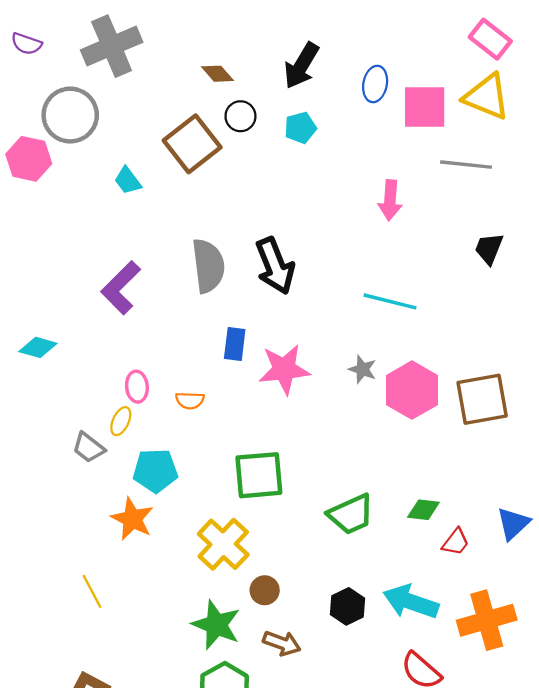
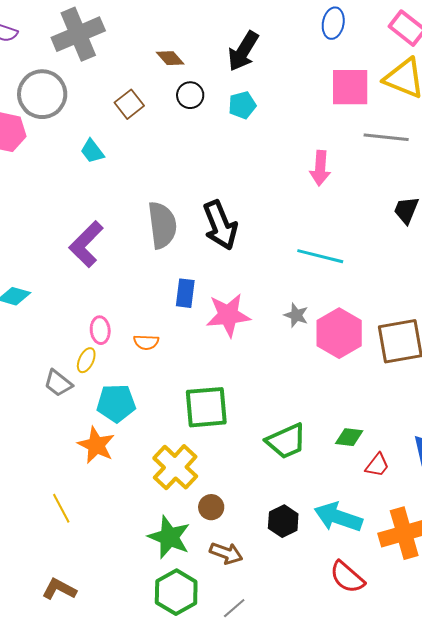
blue ellipse: (375, 84) -> (333, 23), moved
brown square: (192, 144) -> (129, 104), moved, size x0.6

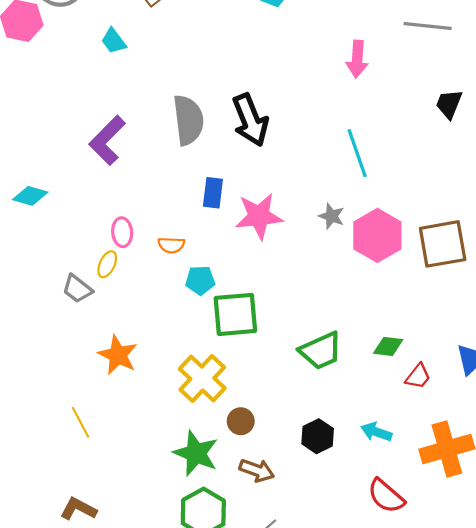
cyan line: (320, 256) -> (357, 153), turned 57
cyan pentagon: (116, 403) -> (200, 280), moved, size x0.7
cyan arrow: (338, 517) -> (376, 432), size x0.6

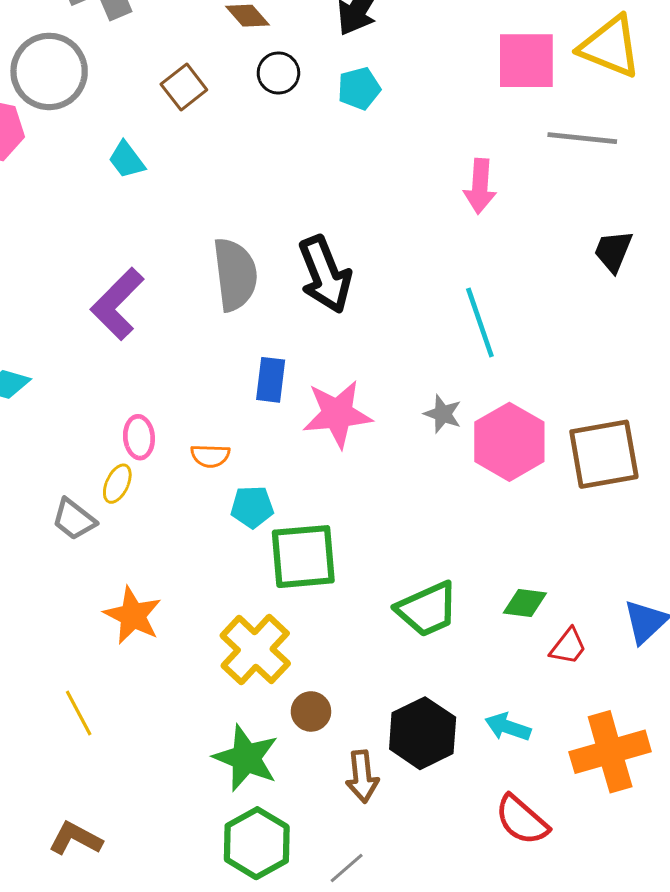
black hexagon: (318, 436) -> (423, 733), size x1.4
brown arrow: (257, 470) -> (362, 777), moved, turned 64

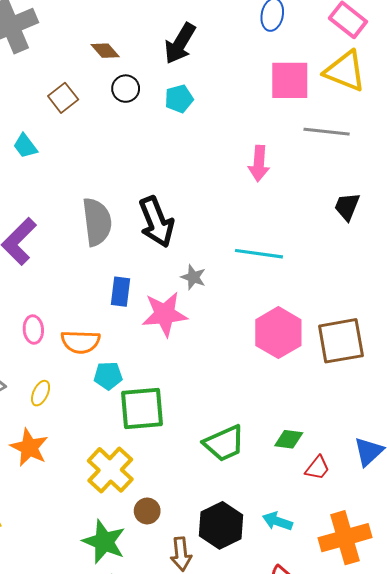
cyan line: (480, 323) -> (259, 254), turned -63
gray star: (443, 414) -> (193, 277), moved
orange semicircle: (210, 456) -> (81, 342), size x1.5
yellow ellipse: (117, 484) -> (41, 393), moved

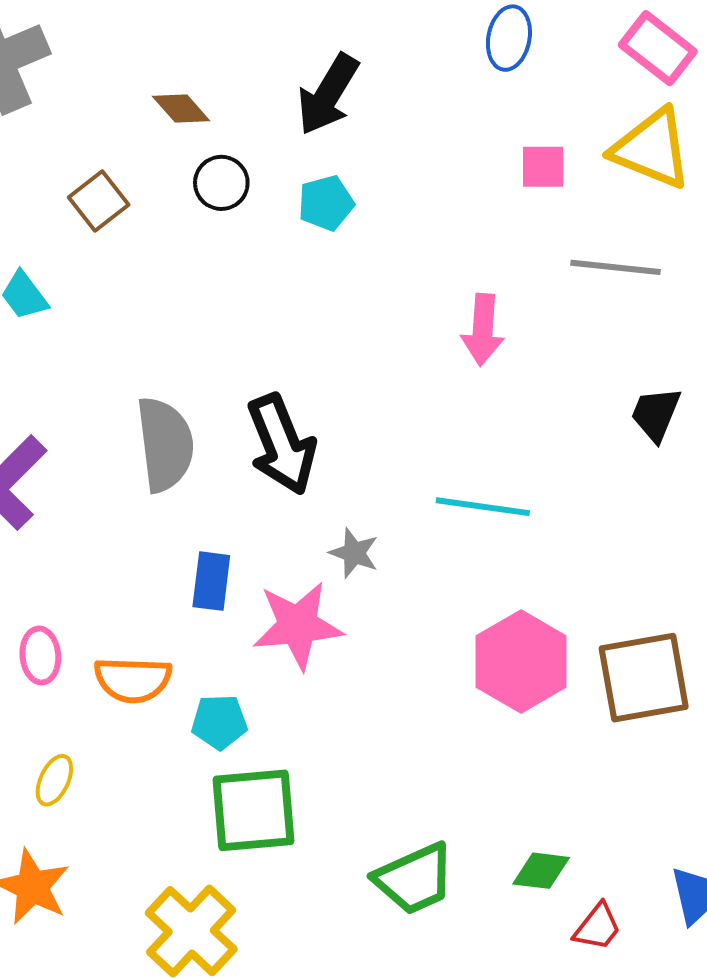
pink square: (290, 80) -> (543, 167), size x0.6
cyan pentagon: (108, 376) -> (219, 722), moved

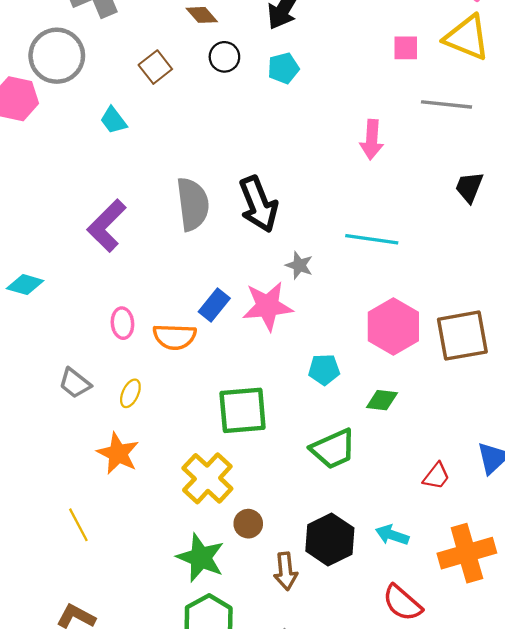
blue rectangle: (211, 581) -> (214, 305), moved, turned 32
cyan pentagon: (219, 722) -> (324, 370), moved
green diamond: (541, 871) -> (382, 400), moved

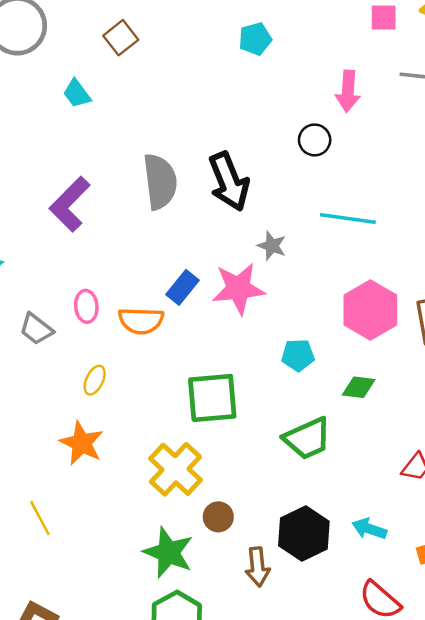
black circle: (224, 57) -> (315, 140), moved
pink arrow: (372, 140) -> (348, 91), moved
gray trapezoid: (75, 383) -> (36, 329), moved

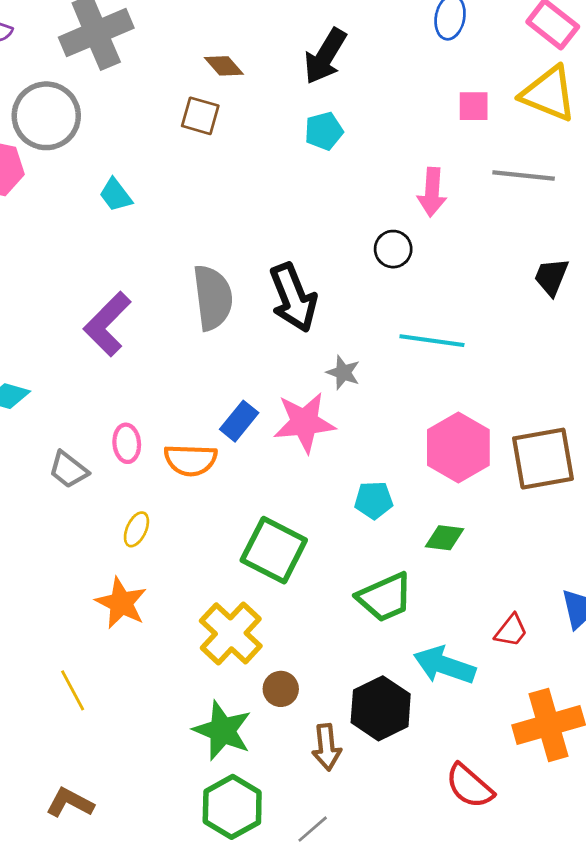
brown square: (121, 38) -> (200, 116), moved, turned -36
green square: (212, 398) -> (274, 550), turned 32
cyan arrow: (369, 529) -> (444, 665), moved, size x1.5

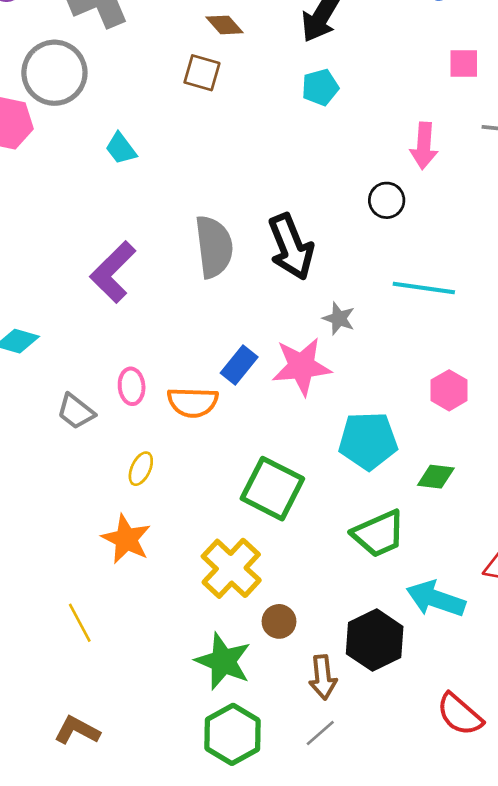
pink hexagon: (458, 447) -> (449, 390), size x0.6
cyan pentagon: (374, 500) -> (368, 441), size x1.6
gray line: (313, 829) -> (320, 733), moved

